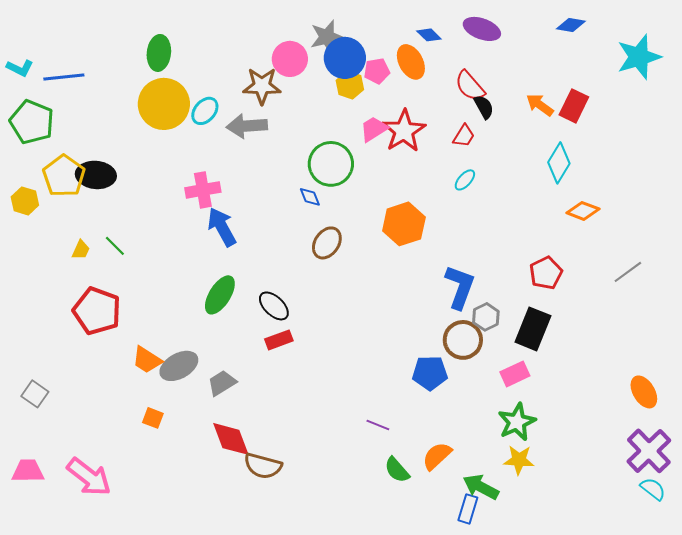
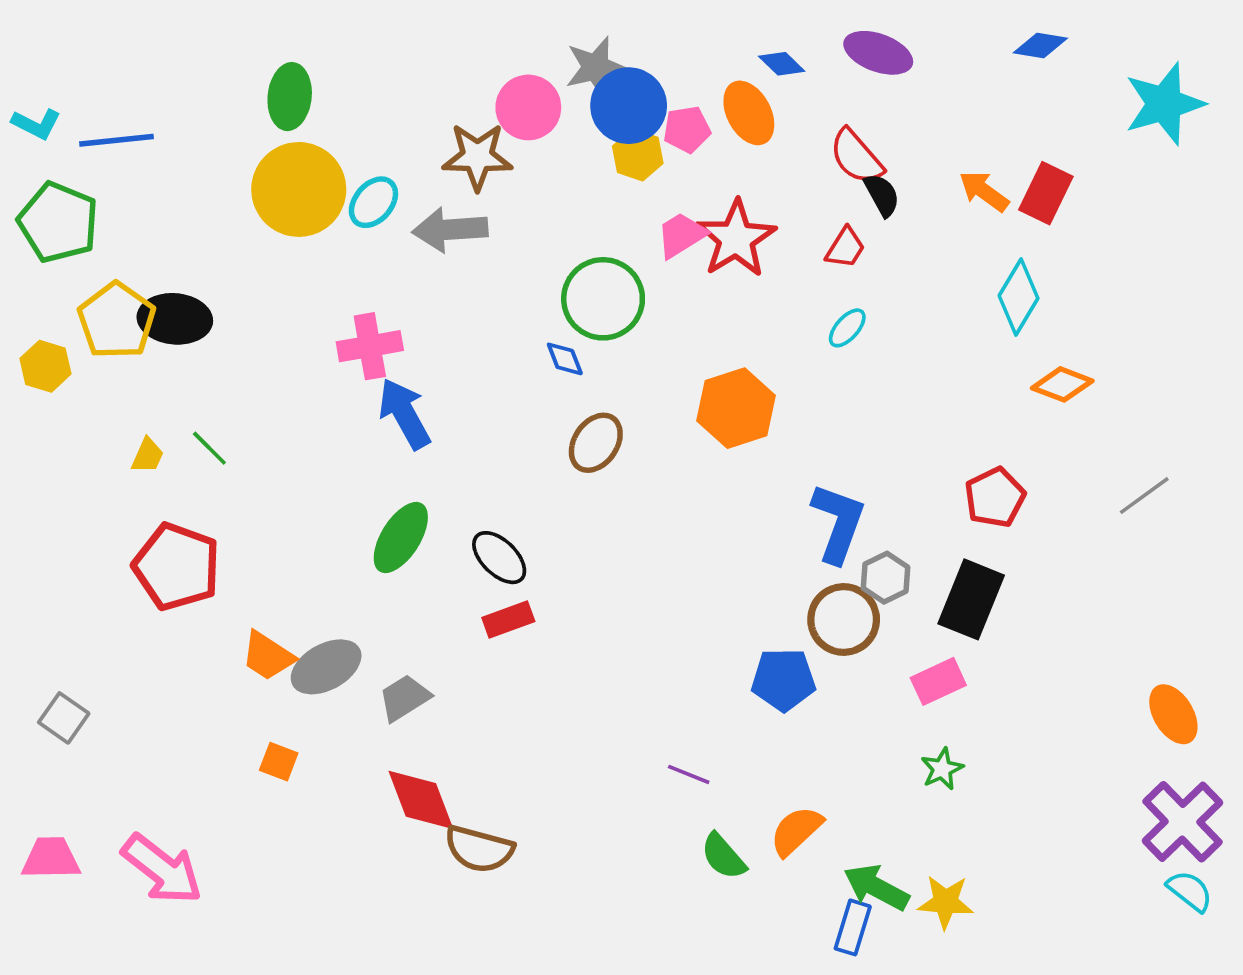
green star: (517, 422) -> (942, 769), size x0.6
yellow star: (519, 460) -> (946, 902), moved

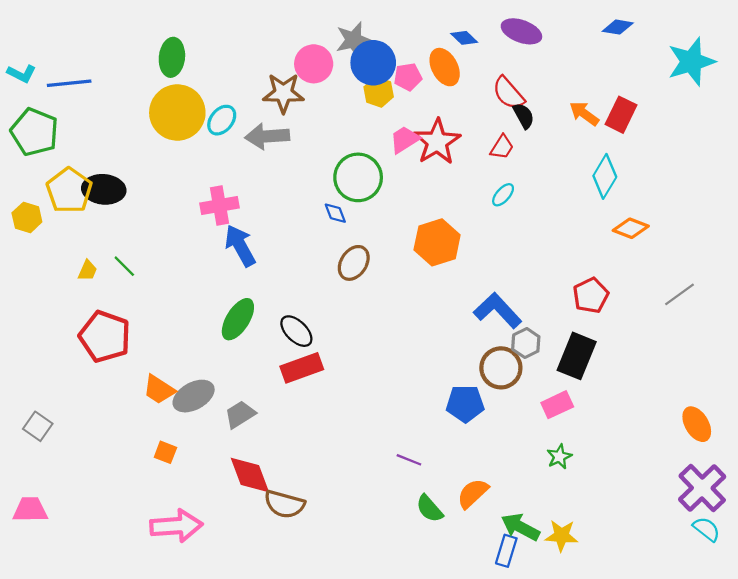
blue L-shape: (838, 523) -> (498, 311), turned -63
red rectangle: (508, 620) -> (302, 368), size x1.4
pink arrow: (162, 869) -> (176, 526), moved, turned -42

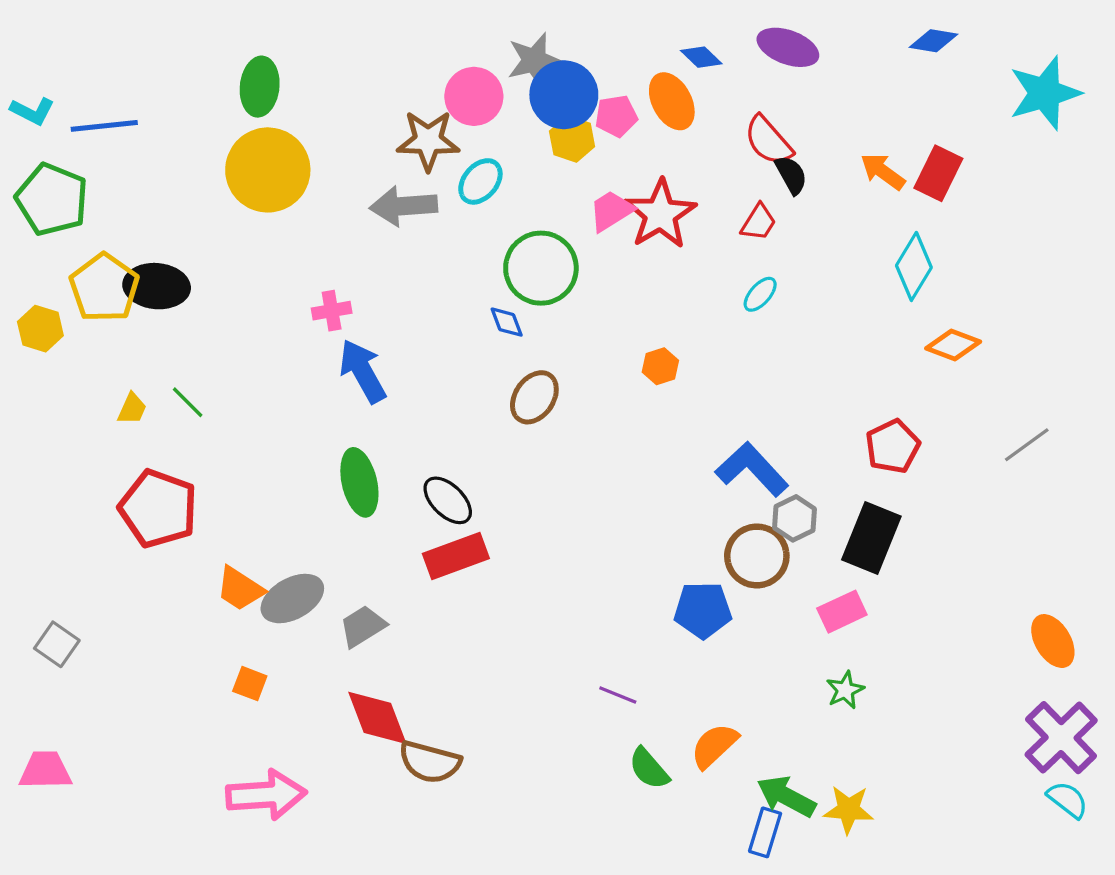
cyan ellipse: (222, 120) -> (480, 181), moved
pink cross: (220, 206) -> (332, 311), size x0.7
orange hexagon: (437, 242) -> (660, 366), size x0.5
green ellipse: (238, 319) -> (359, 482), turned -45

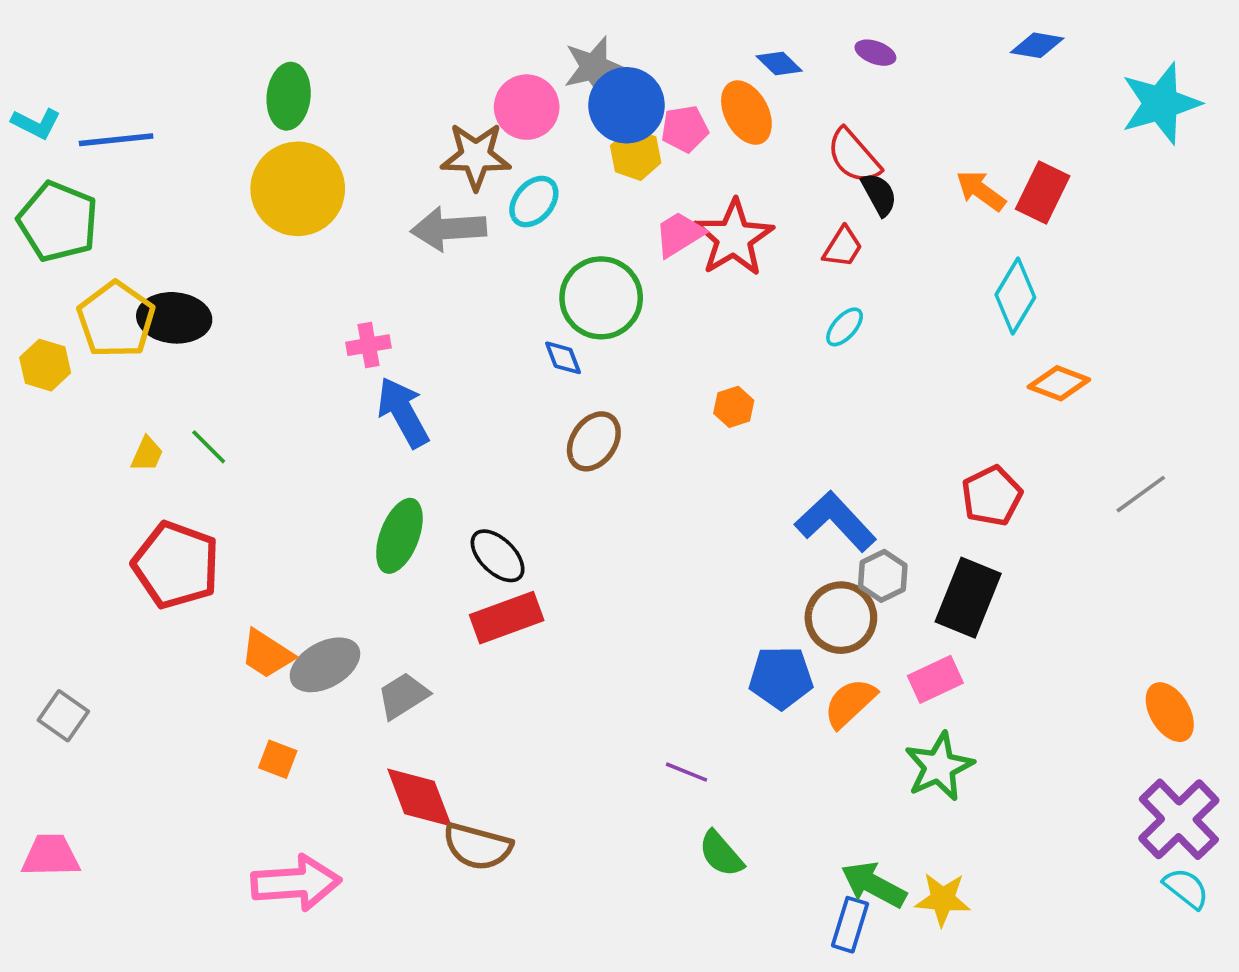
purple ellipse: (788, 47) -> (875, 53), size x0.6
green ellipse: (359, 482) -> (399, 536), turned 34
green star: (845, 690) -> (939, 767), size x1.6
orange semicircle: (714, 746) -> (850, 703), moved

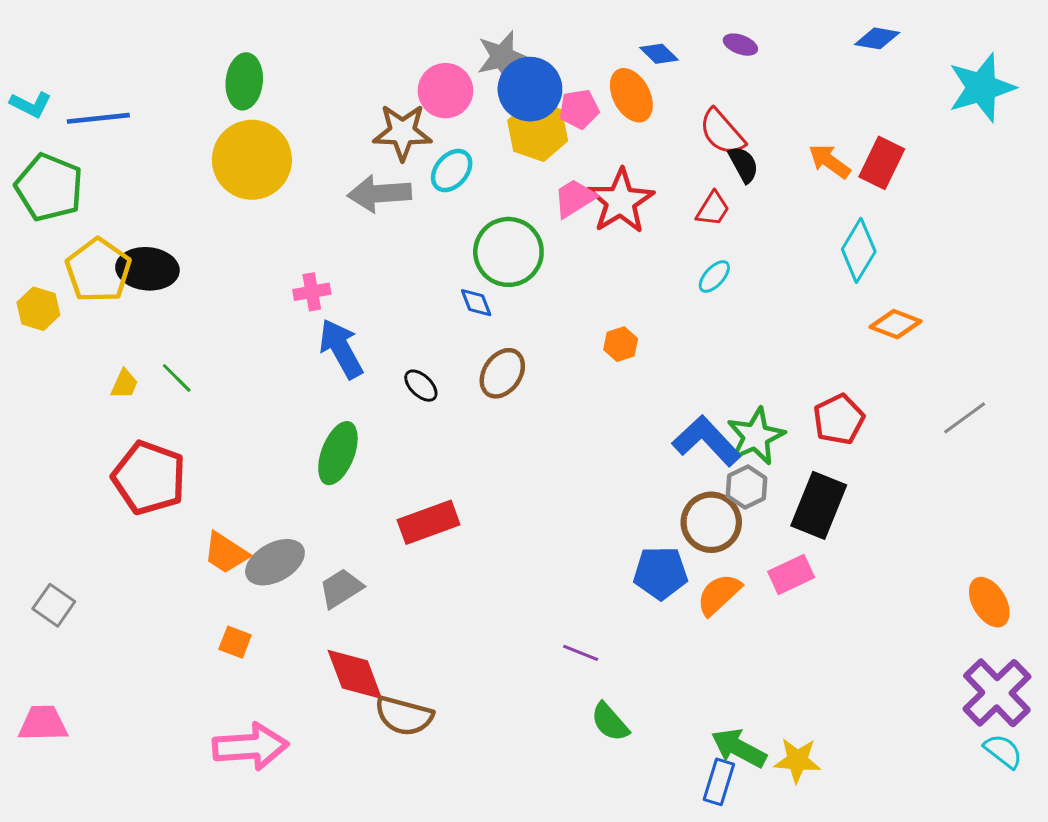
yellow hexagon: (636, 154) -> (538, 131), size x1.4
black ellipse: (498, 556) -> (421, 386), moved, size x0.7
green star: (939, 767) -> (756, 436), moved

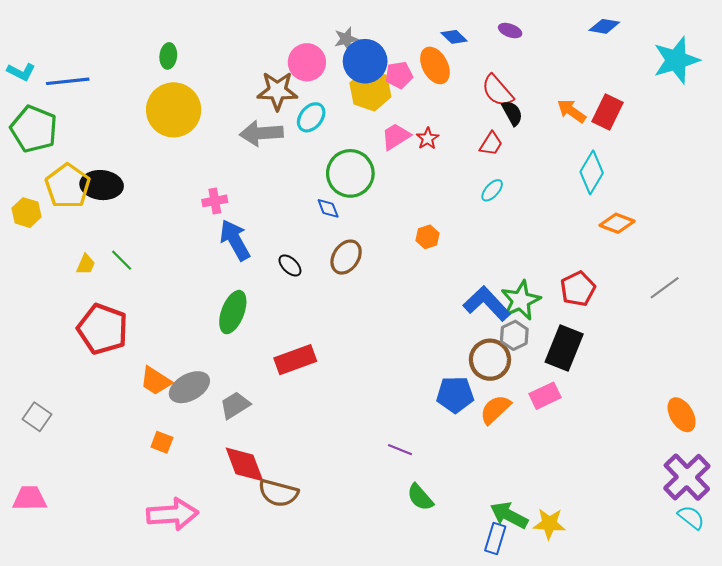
gray star: (502, 57) -> (346, 39), size x0.7
green ellipse: (244, 81) -> (168, 56), size x0.7
red star: (621, 201) -> (428, 138), size x0.5

